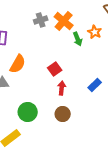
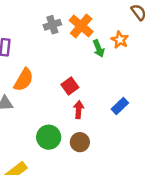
green circle: (28, 112) -> (49, 137), moved

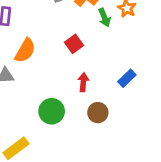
red square: (70, 86) -> (74, 44), moved
brown circle: (80, 142) -> (98, 113), moved

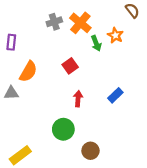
green circle: (52, 111) -> (63, 129), moved
brown circle: (98, 113) -> (90, 151), moved

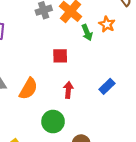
red square: (70, 66) -> (60, 56), turned 35
orange semicircle: (28, 72) -> (28, 89), moved

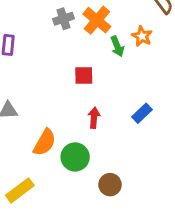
orange semicircle: (28, 89) -> (45, 142), moved

